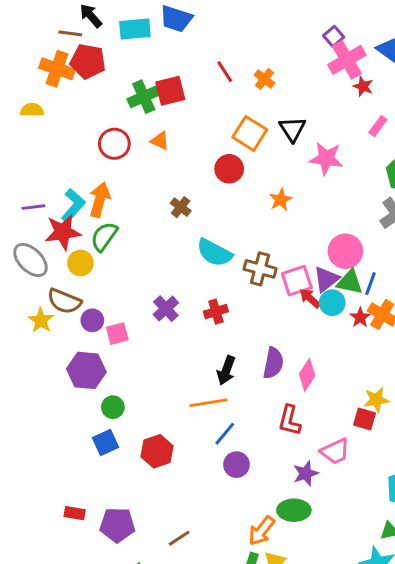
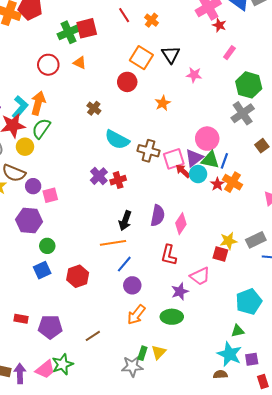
pink star: (326, 158) -> (194, 75), size x0.7
purple cross: (166, 309) -> (99, 176), moved
orange arrow: (262, 531) -> (136, 315), moved

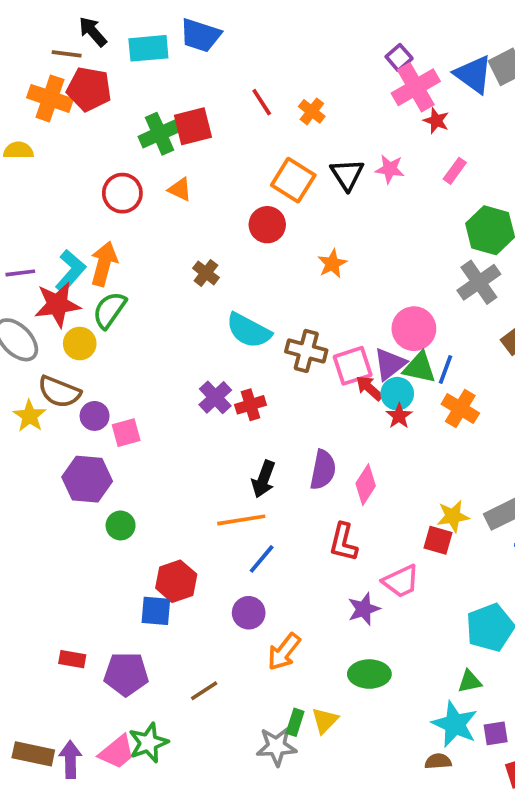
pink star: (194, 75) -> (390, 169), moved
red star: (217, 184) -> (399, 416), moved
blue square: (42, 270) -> (156, 611), moved, turned 30
purple circle: (132, 285) -> (249, 613), moved
green ellipse: (172, 317) -> (369, 674), moved

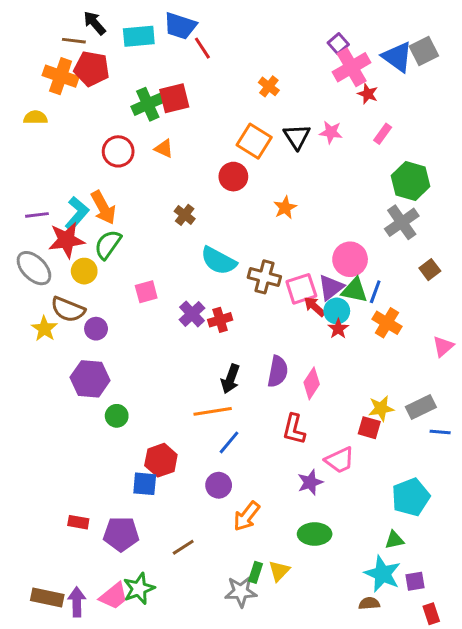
red line: (262, 102) -> (202, 48), moved
orange arrow: (104, 264) -> (103, 208), turned 136
pink square: (126, 433) -> (146, 292), moved

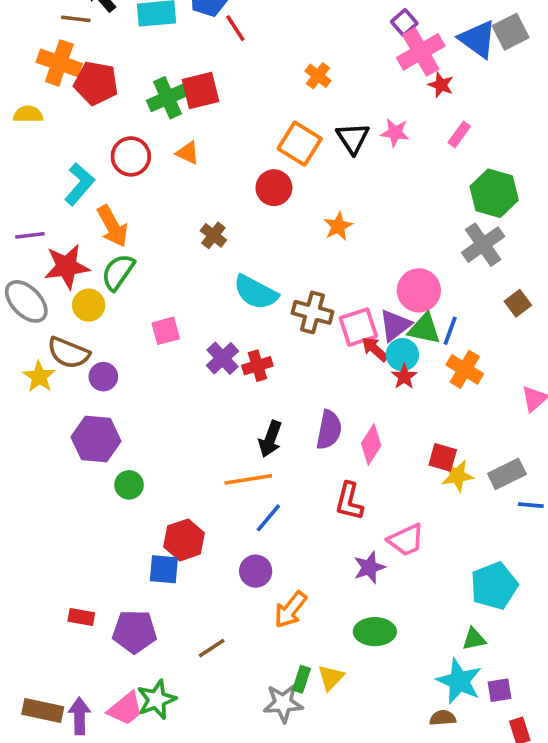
red pentagon: (92, 69) -> (96, 83), moved
cyan L-shape: (77, 213) -> (79, 184), moved
red square: (369, 428) -> (443, 457), moved

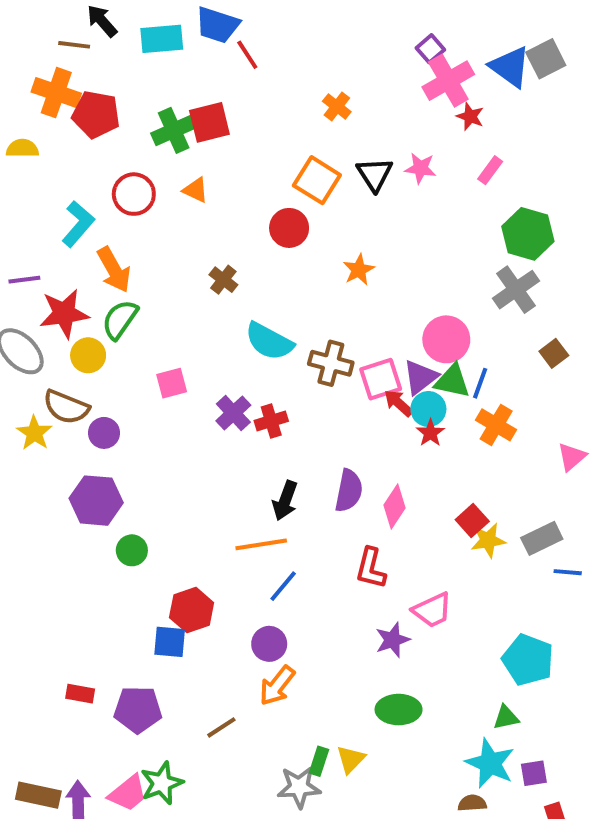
red square: (443, 457) -> (472, 520), turned 32
cyan pentagon: (494, 586) -> (528, 660), turned -30
orange arrow: (290, 610) -> (277, 686), moved

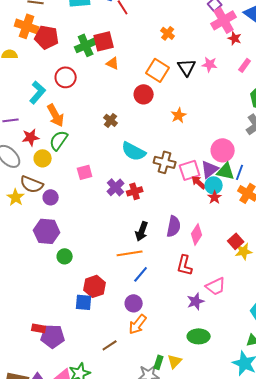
orange triangle: (196, 190) -> (113, 63), moved
red star: (64, 313) -> (31, 137), size x0.7
purple pentagon: (138, 710) -> (53, 336), moved

